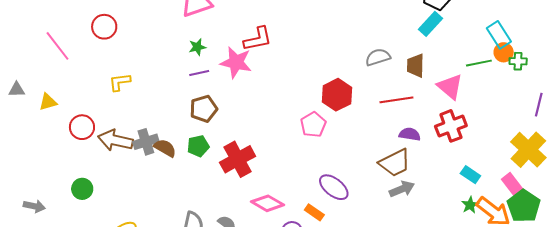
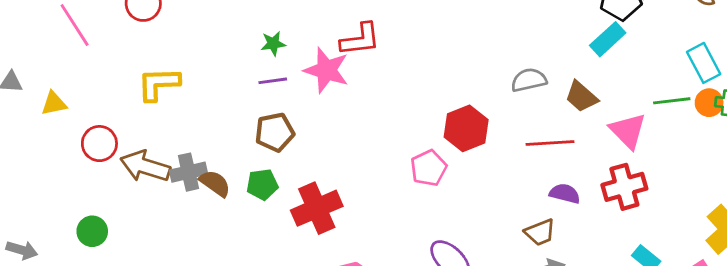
orange circle: (504, 52) -> (709, 103), moved
brown trapezoid: (416, 66) -> (581, 97), turned -55
yellow L-shape: (120, 82) -> (158, 84), size x1.4
brown trapezoid: (395, 163) -> (540, 232), size x0.7

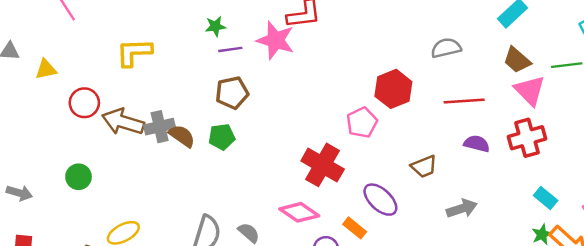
green star: (273, 44) -> (215, 26), moved
brown trapezoid: (581, 97) -> (517, 60), moved
red cross: (317, 208) -> (323, 165), moved, turned -36
brown trapezoid: (540, 232) -> (424, 166), moved

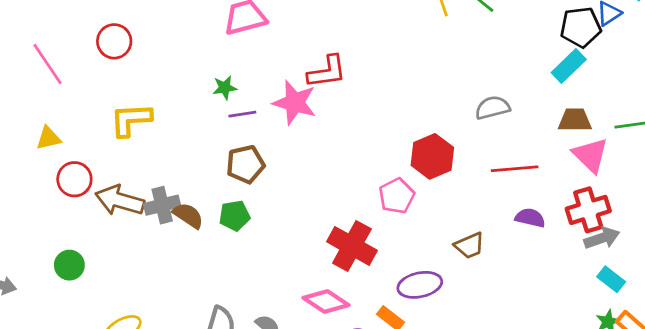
brown trapezoid: (517, 60) -> (575, 120), turned 140
yellow triangle: (46, 69) -> (48, 138), moved
purple ellipse: (380, 200) -> (420, 285), turned -54
gray arrow: (462, 209) -> (602, 238), moved

